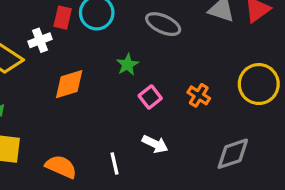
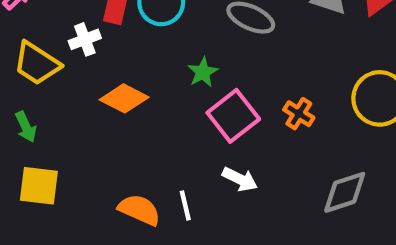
orange diamond: (69, 84) -> (124, 98), turned 44
pink square: (150, 97) -> (233, 116), size x1.6
orange semicircle: (61, 167) -> (139, 210), moved

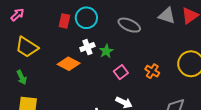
white cross: (85, 39) -> (87, 47), moved
pink square: (233, 116) -> (121, 72), size x0.6

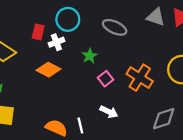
red rectangle: (64, 21) -> (38, 32), moved
white cross: (87, 47) -> (56, 42), moved
orange cross: (152, 71) -> (140, 78), size x1.6

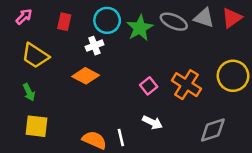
gray ellipse: (115, 27) -> (174, 22), moved
red rectangle: (38, 32) -> (64, 22), moved
green star: (90, 56) -> (140, 28), moved, size x1.5

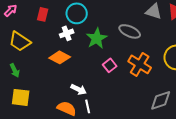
gray ellipse: (174, 22) -> (130, 31), moved
green star: (140, 28) -> (97, 38), moved
white arrow: (152, 122) -> (79, 89), moved

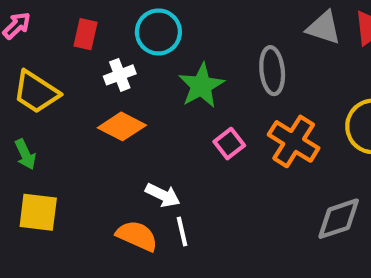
gray ellipse: (130, 31) -> (272, 71), turned 60
white cross: (67, 33) -> (120, 75), moved

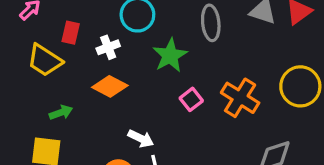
red rectangle: (85, 34) -> (71, 33), moved
gray ellipse: (272, 71) -> (211, 23), moved
green arrow: (25, 154) -> (61, 112), moved, turned -85

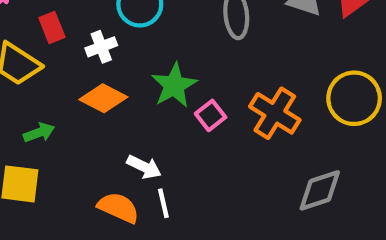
red rectangle: (71, 33) -> (52, 28), turned -35
green star: (170, 55) -> (174, 85), moved

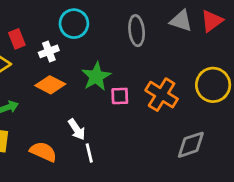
pink square: (211, 115) -> (120, 96), turned 36
white arrow: (144, 167) -> (77, 129), turned 30
orange semicircle: (118, 208) -> (43, 152), moved

